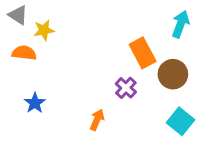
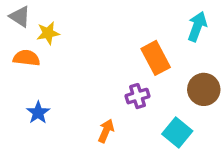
brown circle: (173, 74) -> (204, 89), moved
purple cross: (126, 88) -> (137, 96), turned 30
cyan square: (180, 121) -> (177, 132), moved

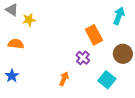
orange semicircle: (26, 58) -> (16, 44), moved
purple cross: (137, 96) -> (83, 58), turned -32
blue star: (38, 113) -> (12, 76), moved

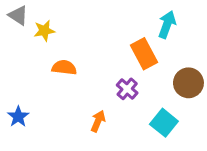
cyan arrow: (119, 16) -> (167, 25), moved
orange semicircle: (16, 44) -> (64, 67), moved

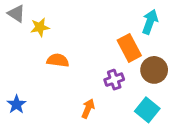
brown circle: (188, 83) -> (154, 70), moved
purple cross: (127, 89) -> (114, 80), turned 30

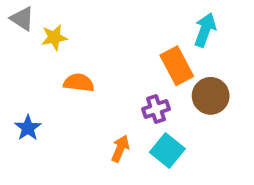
blue star: (16, 104) -> (28, 128), moved
cyan square: (147, 110) -> (167, 150), moved

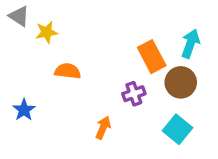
cyan arrow: (205, 30) -> (190, 44), moved
cyan square: (167, 150) -> (178, 129), moved

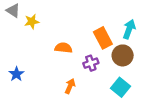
orange semicircle: (68, 71) -> (63, 48), moved

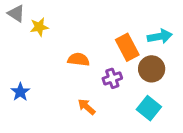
cyan arrow: (129, 29) -> (160, 36), turned 60
orange arrow: (70, 86) -> (87, 107), turned -72

